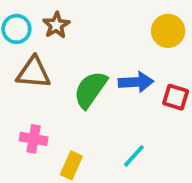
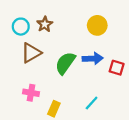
yellow circle: (168, 31) -> (97, 25), moved
brown triangle: (34, 73) -> (31, 53), turned -35

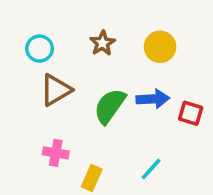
brown star: (45, 24) -> (103, 43), moved

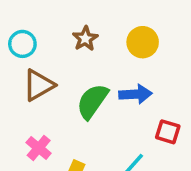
red square: (191, 113) -> (168, 132), moved
pink cross: (56, 153) -> (39, 148), turned 30

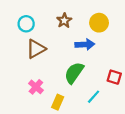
blue arrow: (135, 94) -> (85, 44), moved
green semicircle: (92, 101) -> (74, 73), moved

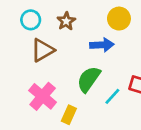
brown star: (64, 21) -> (66, 21), moved
pink cross: (36, 87) -> (43, 96), size x1.5
cyan line: (94, 97) -> (112, 96), moved

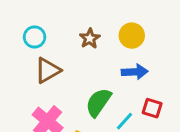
brown star: (66, 21) -> (90, 38), moved
blue arrow: (102, 45) -> (135, 72), moved

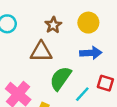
brown triangle: (48, 70) -> (41, 52), moved, turned 30

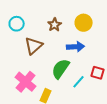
brown triangle: (41, 52) -> (34, 46), moved, turned -42
blue arrow: (91, 53) -> (76, 47), moved

